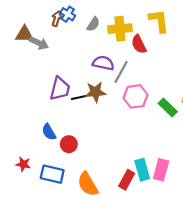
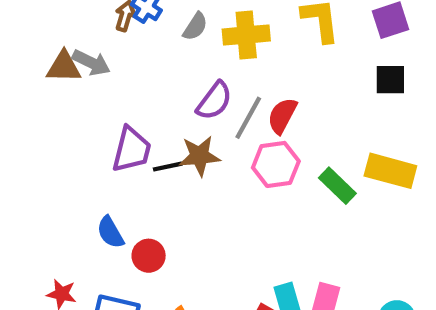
brown triangle: (24, 34) -> (64, 67), moved
red semicircle: (139, 44) -> (282, 116), moved, turned 54
purple semicircle: (103, 63) -> (214, 101), turned 115

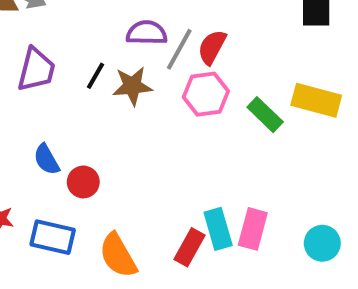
purple semicircle: (214, 101) -> (147, 33), turned -126
purple trapezoid: (132, 150) -> (36, 70), moved
black line: (168, 167) -> (96, 76), moved, turned -48

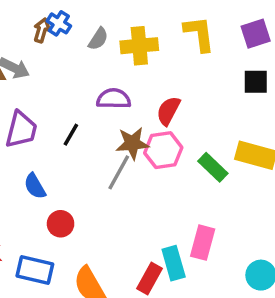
gray line: (179, 49) -> (119, 172), moved
brown star: (132, 86) -> (132, 143), moved
blue semicircle: (47, 159) -> (35, 186), moved
pink rectangle: (253, 229) -> (203, 243), moved

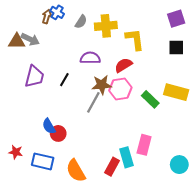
yellow L-shape: (199, 34) -> (135, 39), moved
red semicircle: (168, 111) -> (123, 65), turned 30
blue semicircle: (35, 186) -> (49, 126), moved

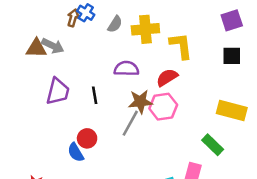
black line: (64, 80) -> (95, 95), turned -40
green rectangle: (150, 99) -> (213, 145), moved
red circle: (58, 133) -> (87, 138), moved

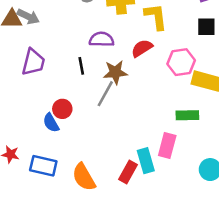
black line: (95, 95) -> (81, 66), moved
pink hexagon: (163, 107) -> (181, 62), moved
green rectangle: (213, 145) -> (187, 115), turned -45

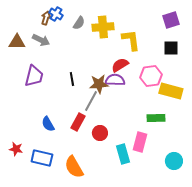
gray arrow: (28, 17) -> (41, 40), moved
purple semicircle: (101, 39) -> (115, 80), moved
red circle: (62, 109) -> (100, 133), moved
red rectangle: (128, 172) -> (78, 122), moved

